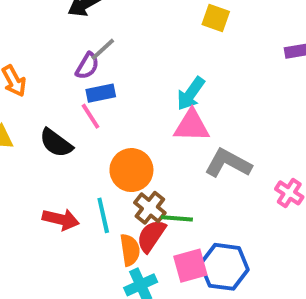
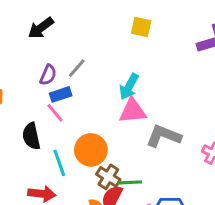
gray line: (103, 49) -> (77, 68), moved
black semicircle: (56, 143) -> (31, 136), turned 48
cyan line: (103, 215) -> (59, 163), moved

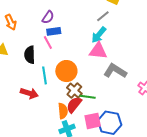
gray line: (77, 68) -> (103, 16), moved

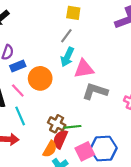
pink line: (48, 43) -> (18, 90), moved
pink triangle: (98, 51) -> (84, 69), moved
orange circle: (66, 71) -> (40, 78), moved
orange semicircle: (63, 111) -> (50, 149), turned 49

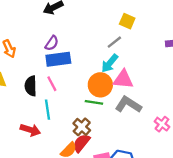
blue rectangle: (18, 66) -> (58, 59), size x1.5
orange circle: (40, 78) -> (100, 85), moved
green line: (72, 127) -> (94, 102), moved

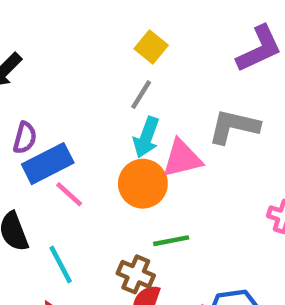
yellow square: (127, 21) -> (151, 47), turned 35
pink line: (52, 84) -> (69, 194), moved
green line: (94, 102) -> (171, 241), moved
gray L-shape: (128, 105) -> (234, 127), moved

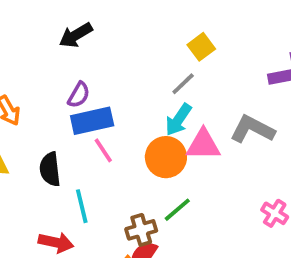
green line: (171, 241) -> (177, 210), turned -44
brown cross: (136, 274) -> (141, 230), turned 36

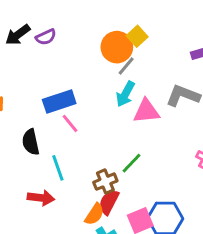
black arrow: (76, 35) -> (18, 35), moved
purple semicircle: (79, 95) -> (46, 37), moved, turned 42
orange circle: (166, 157) -> (117, 47), moved

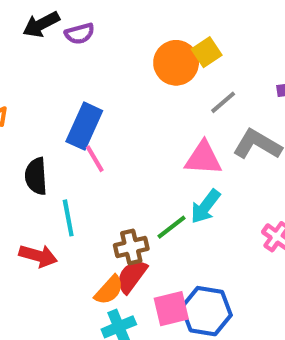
gray line: (126, 66) -> (223, 102), moved
cyan arrow: (125, 94) -> (205, 207), moved
blue rectangle: (59, 102) -> (84, 126), turned -56

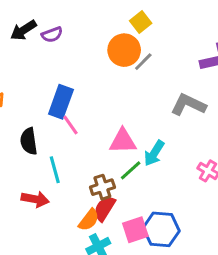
yellow square: (207, 52) -> (141, 22), moved
gray line: (223, 102) -> (143, 62), moved
pink triangle: (203, 158) -> (123, 141), moved

